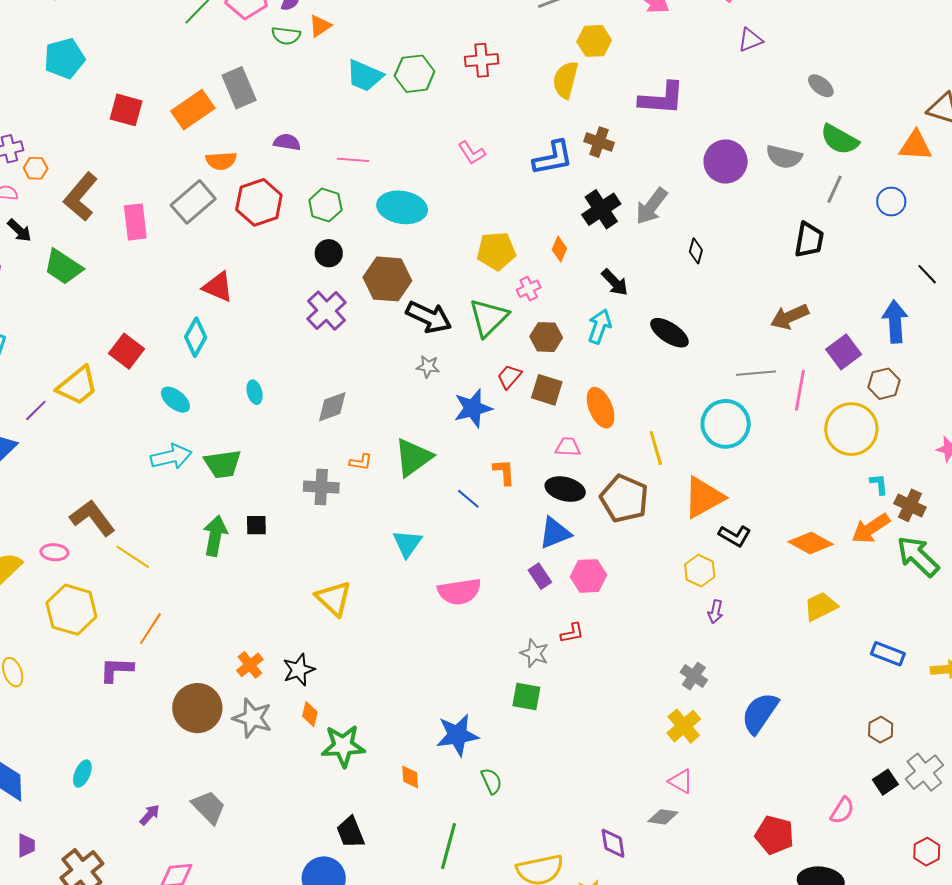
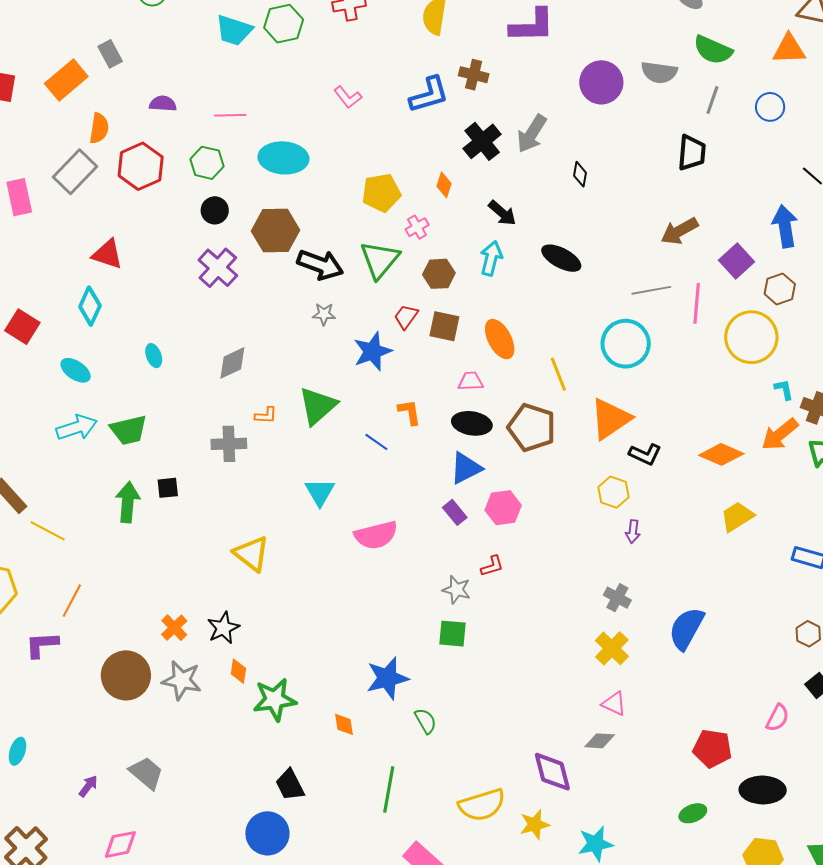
gray rectangle: (239, 88) -> (110, 54), size x0.7
orange semicircle: (221, 161) -> (99, 128), turned -72
purple diamond: (613, 843) -> (552, 772), size x1.4

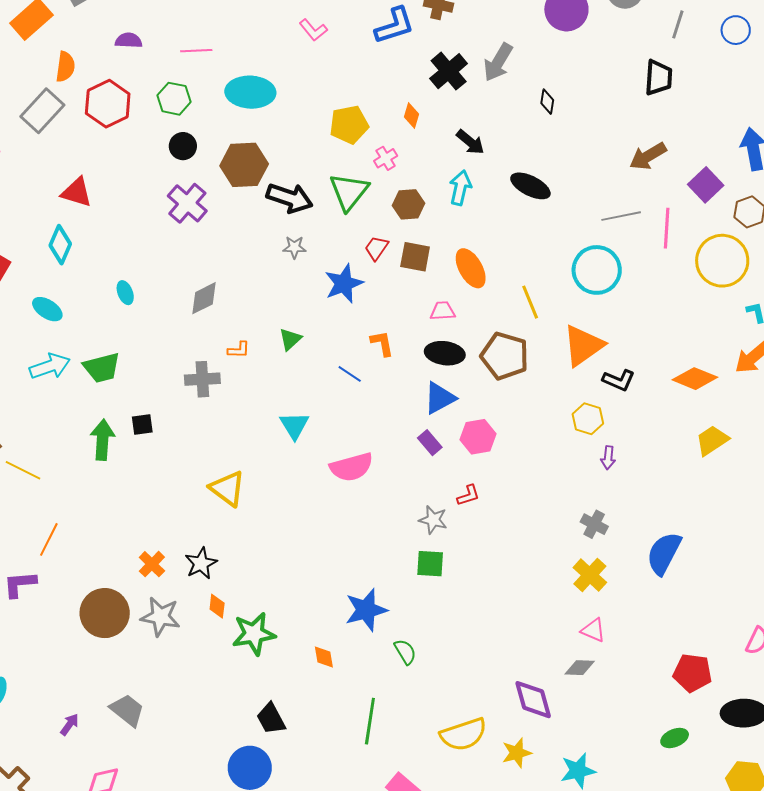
green triangle: (318, 406) -> (290, 339), size x0.6

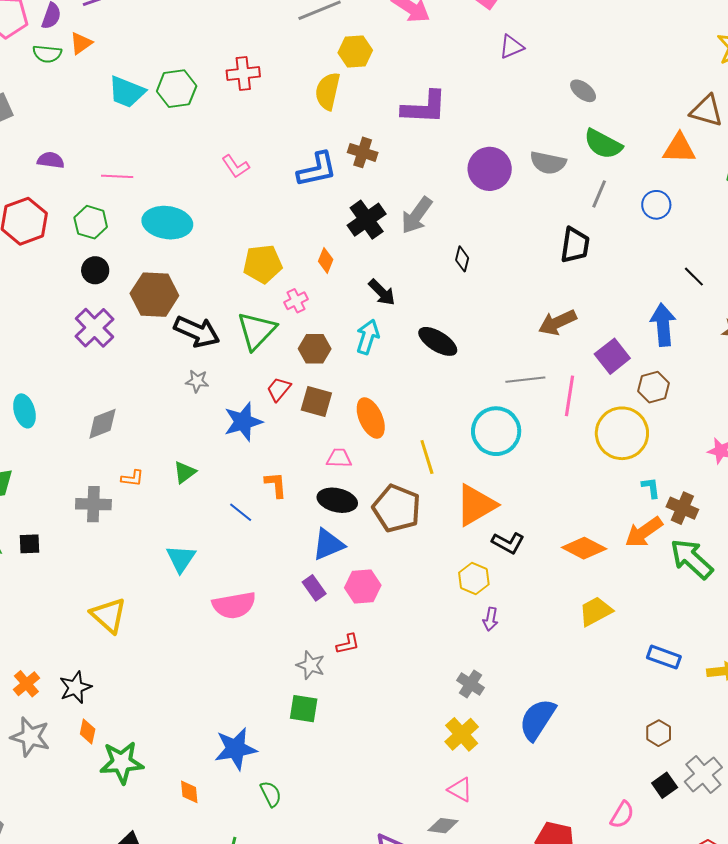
cyan ellipse: (125, 293) -> (24, 411), size x1.4

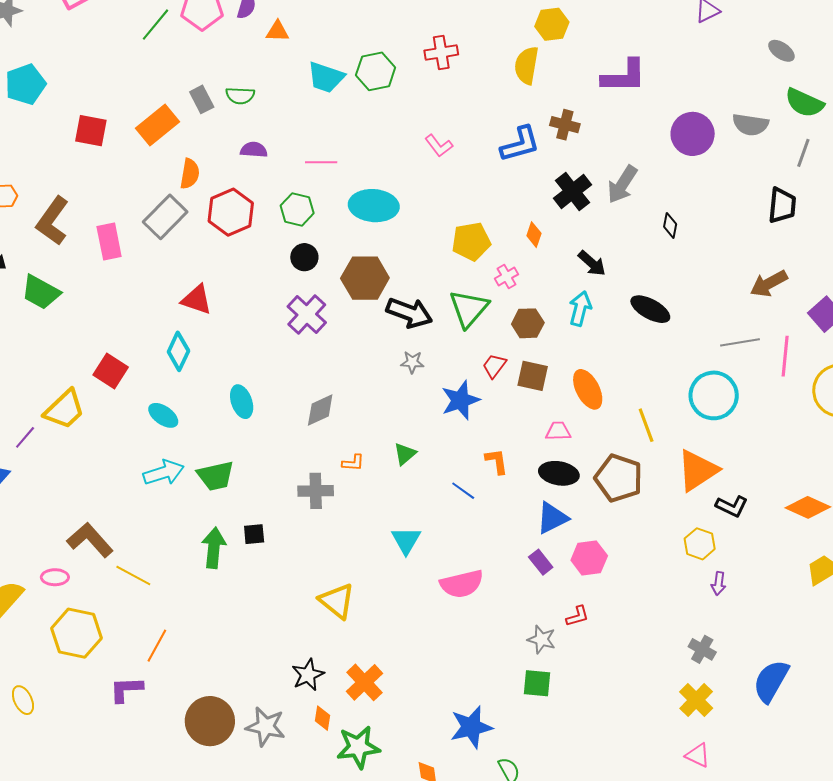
orange triangle: (81, 43) -> (277, 31), turned 40
green semicircle: (47, 54) -> (240, 96), moved
orange cross: (26, 684) -> (364, 682), moved, size x1.4

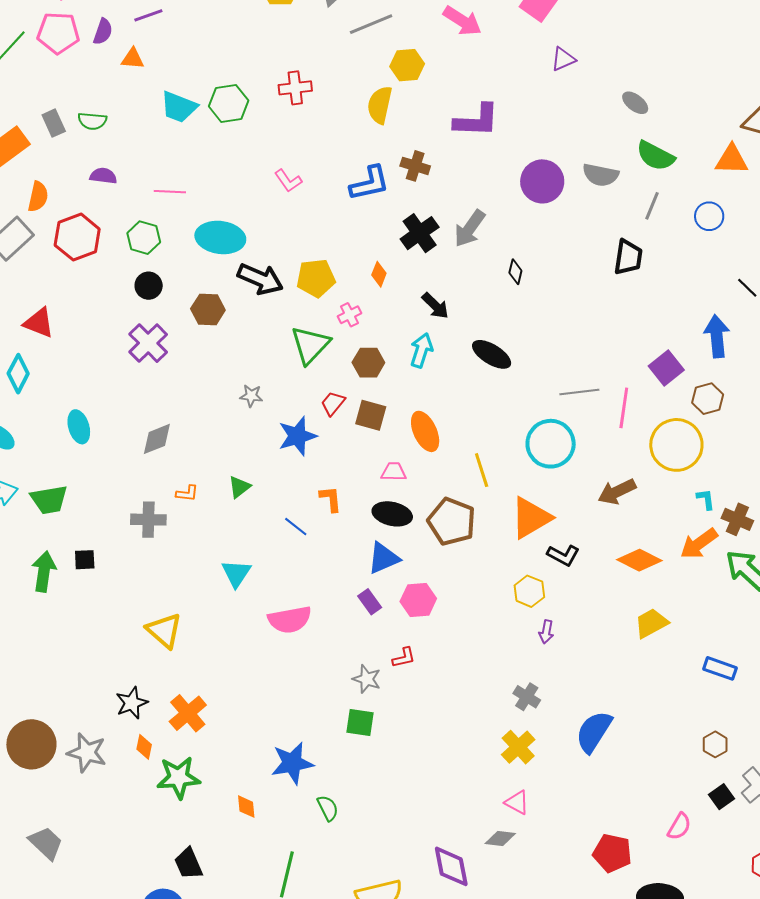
brown hexagon: (365, 278) -> (208, 309), size x0.7
brown arrow: (769, 284) -> (617, 492), moved
black arrow: (409, 313) -> (260, 279), moved

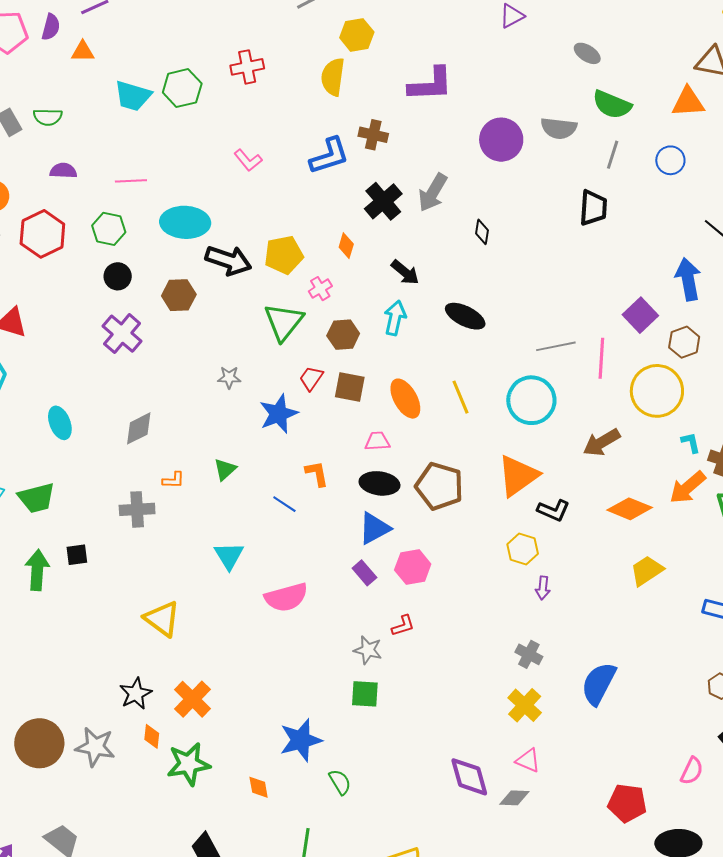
yellow line: (482, 470) -> (460, 397), moved
purple diamond: (451, 866) -> (469, 777), moved

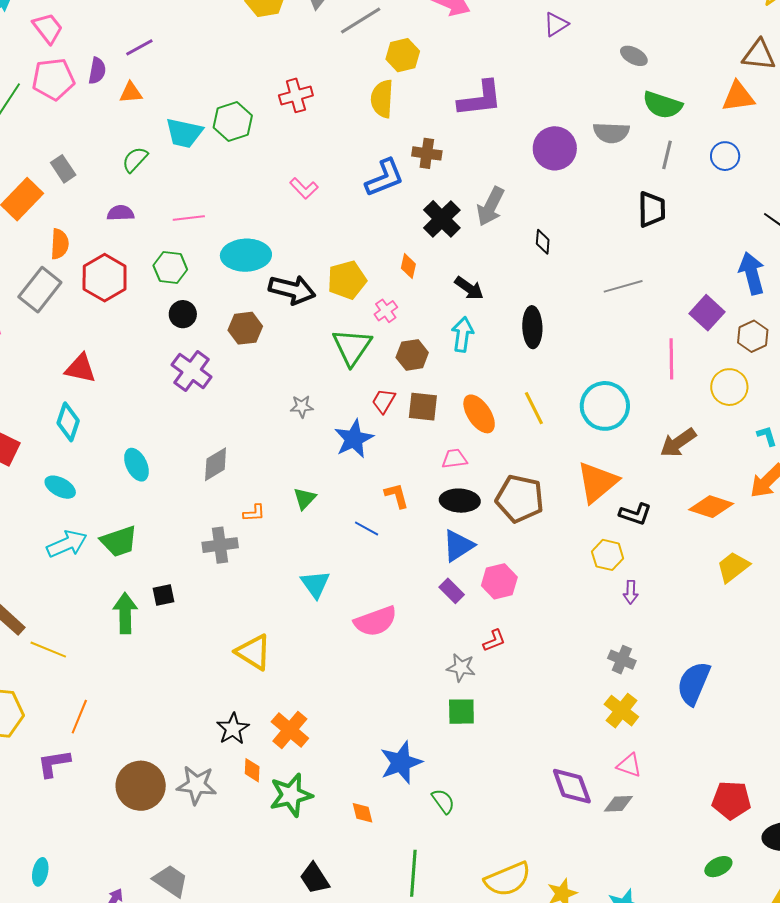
green semicircle: (48, 117) -> (135, 160), moved, turned 136
black ellipse: (465, 316) -> (532, 327), turned 66
gray line: (556, 346) -> (623, 286), moved
yellow circle: (657, 391) -> (729, 387), size x0.7

